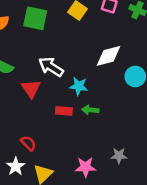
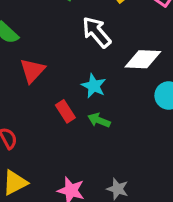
white arrow: (51, 67) -> (96, 32), moved
red rectangle: (64, 111) -> (65, 111), turned 35

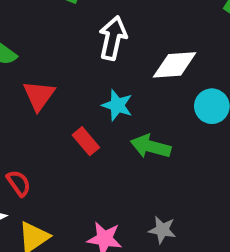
white arrow: (96, 32) -> (113, 38), turned 60
green arrow: (99, 120) -> (151, 146), moved, size x1.4

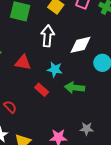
red triangle: (39, 95) -> (23, 62), moved, turned -48
red semicircle: (19, 183) -> (10, 107), moved

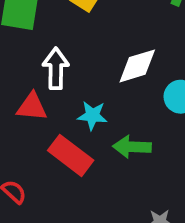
white arrow: (48, 36) -> (56, 68), moved
red rectangle: (42, 90) -> (71, 155), size x1.6

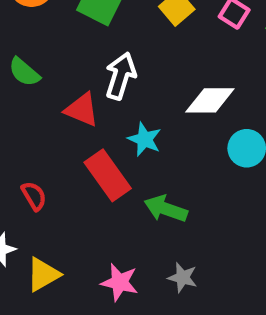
green arrow: (132, 147) -> (166, 209), moved

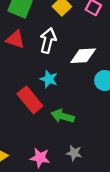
white arrow: (121, 76) -> (48, 40), moved
red triangle: (82, 110) -> (15, 39), moved

